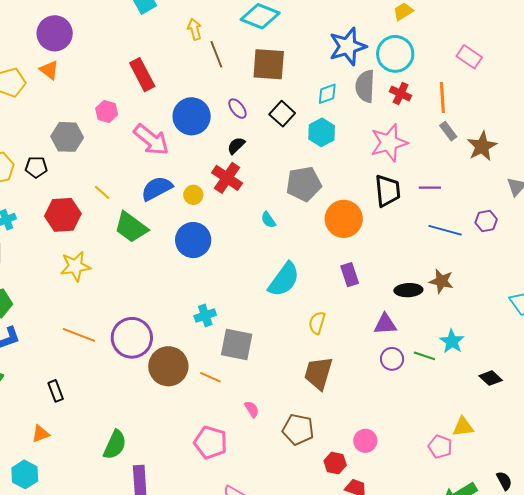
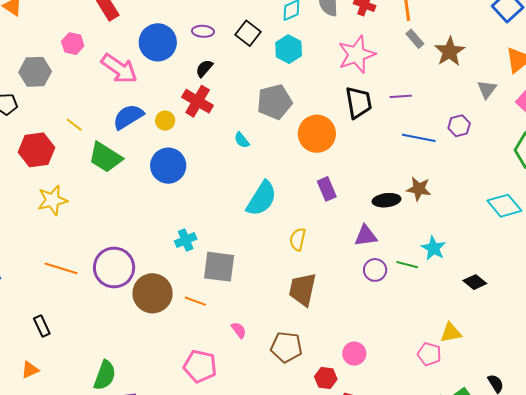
purple ellipse: (237, 109) -> (203, 31), turned -45

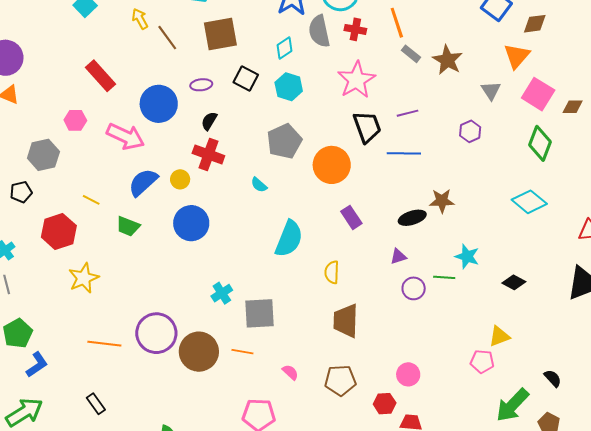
blue line: (419, 138) -> (404, 153), moved
green trapezoid: (105, 157) -> (128, 226), size x0.7
purple triangle: (366, 236) -> (398, 256), size x0.7

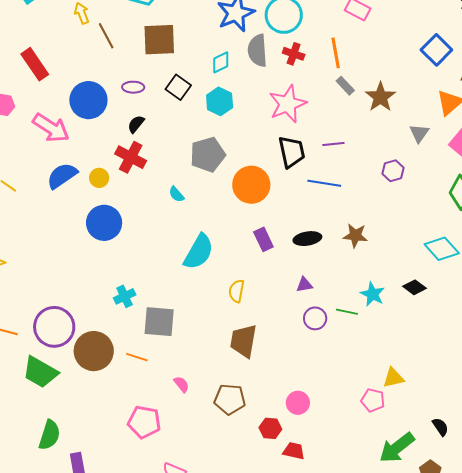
black ellipse: (412, 218) -> (307, 239), moved
green trapezoid: (128, 226) -> (40, 372), moved, size x1.5
black diamond: (514, 282) -> (414, 287), moved

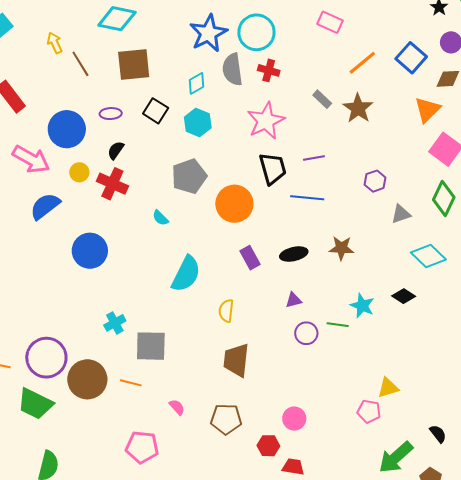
orange line: (336, 53) -> (362, 63), moved, turned 64
gray triangle: (419, 133) -> (401, 214), moved, turned 40
yellow circle: (99, 178) -> (79, 172), moved

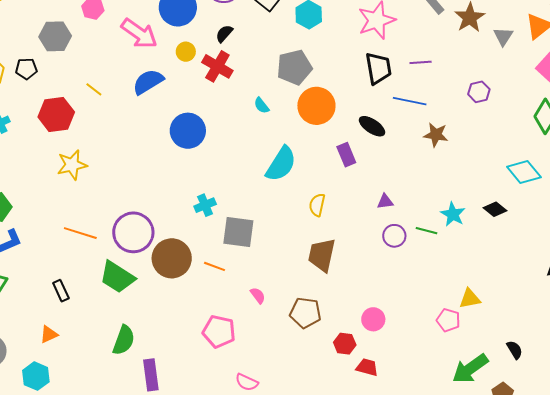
orange circle: (234, 204) -> (316, 106), moved
gray triangle: (401, 214) -> (503, 36), moved, turned -45
brown star: (341, 248) -> (436, 135), moved
black ellipse: (294, 254) -> (372, 126), moved, turned 40

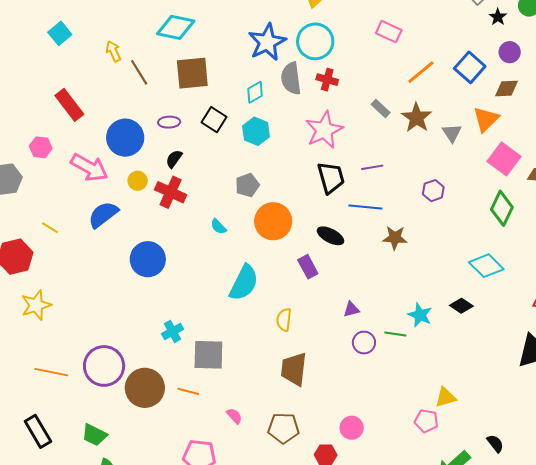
gray pentagon: (294, 67) -> (247, 185), size x0.7
green trapezoid: (117, 277) -> (94, 435), moved, size x0.7
black rectangle: (61, 291) -> (38, 431), size x1.5

